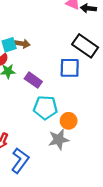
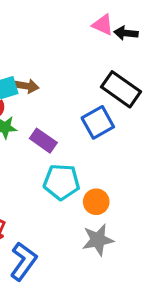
blue square: (70, 68) -> (98, 122), turned -30
gray star: (59, 140) -> (98, 240), moved

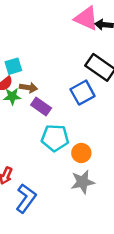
pink triangle: (103, 25) -> (86, 18), size x1.5
brown arrow: (27, 86) -> (28, 88), moved

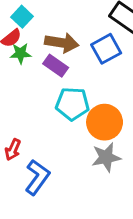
cyan square: (13, 66) -> (22, 17), turned -30
brown arrow: (28, 88) -> (62, 43), moved, size x1.5
orange circle: (81, 153) -> (105, 122), size x1.5

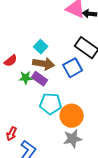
cyan square: (22, 17) -> (41, 47), moved
green star: (20, 53) -> (26, 78), moved

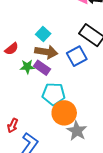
orange circle: (72, 116) -> (64, 113), moved
gray star: (73, 139) -> (77, 131), turned -30

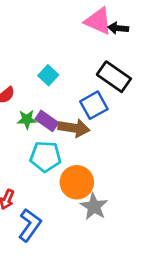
brown arrow: (46, 52) -> (74, 128), moved
cyan pentagon: (54, 94) -> (45, 157), moved

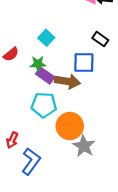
black rectangle: (114, 77) -> (100, 39), size x0.6
blue square: (94, 105) -> (84, 63), turned 30
green star: (27, 119) -> (38, 64), moved

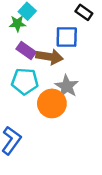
green star: (38, 64) -> (17, 23), moved
gray star: (84, 146) -> (67, 86), moved

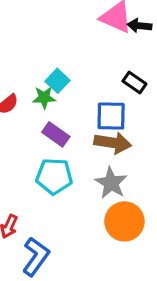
brown arrow: (49, 57) -> (113, 143), moved
orange circle: (52, 103) -> (124, 221), moved

